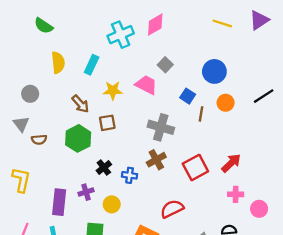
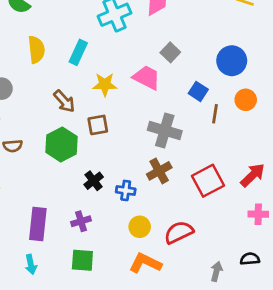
purple cross: (86, 192) -> (81, 221), moved
yellow circle: (112, 204) -> (140, 227), moved

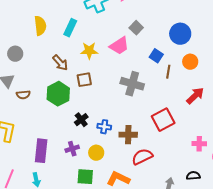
pink trapezoid: (147, 77) -> (119, 46), turned 120
brown cross: (159, 171) -> (128, 135), moved, turned 30
red arrow: (253, 175) -> (195, 96), moved
yellow circle: (140, 227) -> (96, 153), moved
green square: (82, 260) -> (85, 177), moved

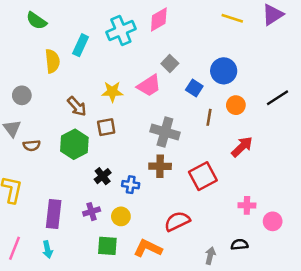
cyan rectangle: (70, 28) -> (81, 45), moved
blue square: (156, 56) -> (194, 88), moved
brown cross: (128, 135) -> (160, 166), moved

